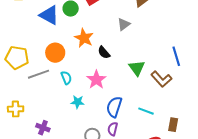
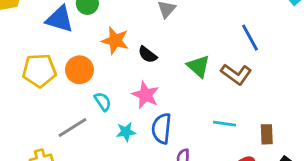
yellow pentagon: (17, 57) -> (39, 71), moved
gray line: (39, 74) -> (73, 128), moved
blue semicircle: (114, 107) -> (162, 128), moved

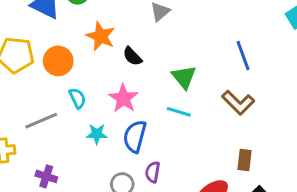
brown L-shape: (236, 74) -> (238, 103), moved
cyan line: (225, 124) -> (179, 112), moved

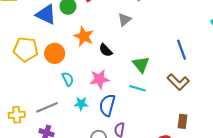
pink star: (123, 98) -> (99, 79), turned 30
gray line: (41, 121) -> (47, 107), moved

